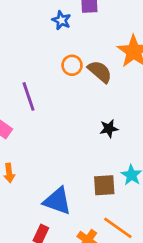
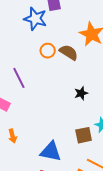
blue star: (61, 20) -> (35, 19), size x1.6

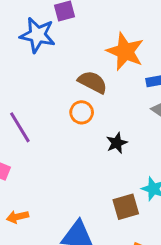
orange circle: (48, 51) -> (82, 112), moved
orange arrow: (13, 136) -> (17, 217), turned 96

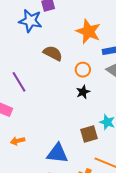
brown semicircle: (93, 82) -> (53, 53), moved
orange circle: (82, 112) -> (83, 70), moved

